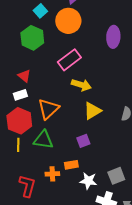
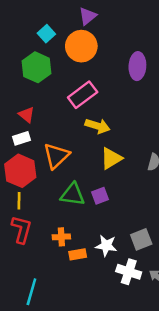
green triangle: (43, 140) -> (73, 194), moved
orange rectangle: (71, 165) -> (78, 254), moved
red L-shape: (27, 186) -> (21, 229), moved

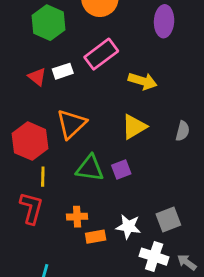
yellow arrow: (98, 126) -> (143, 81), moved
white rectangle: (21, 138) -> (63, 71), moved
yellow line: (19, 201) -> (43, 177), moved

